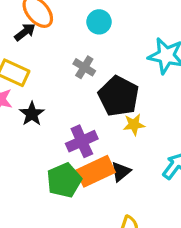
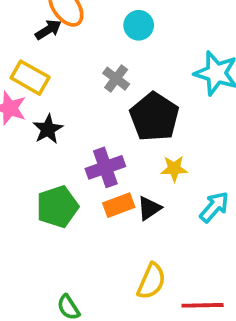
yellow star: (134, 125) -> (174, 169), moved
orange rectangle: (96, 171) -> (119, 205), size x0.7
green pentagon: (64, 180) -> (57, 207), moved

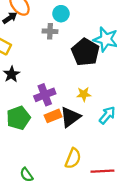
gray cross: (116, 79) -> (50, 31), moved, turned -32
black pentagon: (154, 117) -> (85, 52), moved
black triangle: (149, 208) -> (70, 117), size x1.5

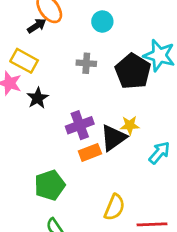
gray cross: (50, 31) -> (86, 63), moved
black triangle: (70, 117) -> (113, 138), moved
green pentagon: (18, 118) -> (50, 185), moved

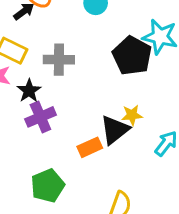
gray cross: (86, 63) -> (59, 60), moved, size x1.4
purple cross: (80, 125) -> (40, 117), moved

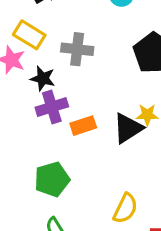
black star: (29, 91) -> (43, 78), turned -30
orange rectangle: (90, 147) -> (83, 126), moved

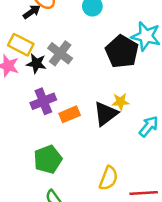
gray cross: (77, 49) -> (60, 53), turned 35
black star: (43, 78) -> (36, 64), moved

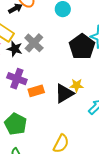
purple cross: (43, 101) -> (17, 79), turned 36
green pentagon: (48, 159) -> (16, 124), turned -30

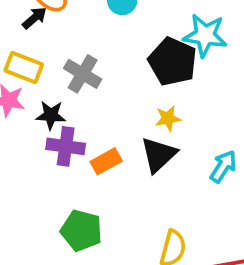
black star: (15, 49) -> (51, 115), moved
yellow star: (77, 85) -> (168, 118), moved

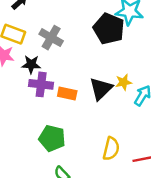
yellow star: (168, 118) -> (123, 82), moved
orange rectangle: (106, 161) -> (67, 93), turned 42

